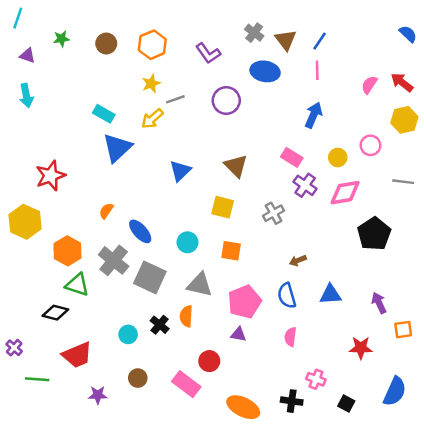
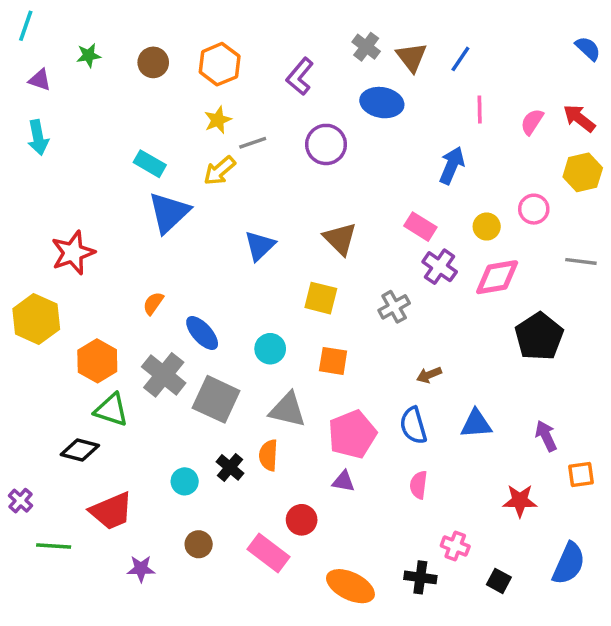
purple L-shape: (208, 53) -> (300, 76), turned 75
pink line: (317, 70) -> (480, 110), moved

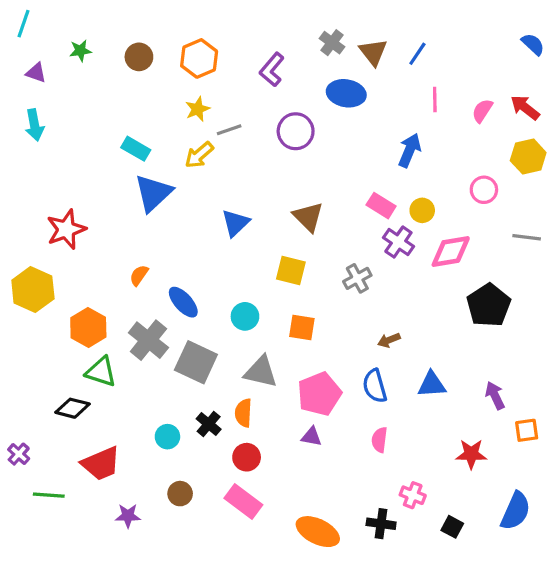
yellow circle: (487, 227) -> (422, 210), moved
red circle: (302, 520) -> (247, 457), moved

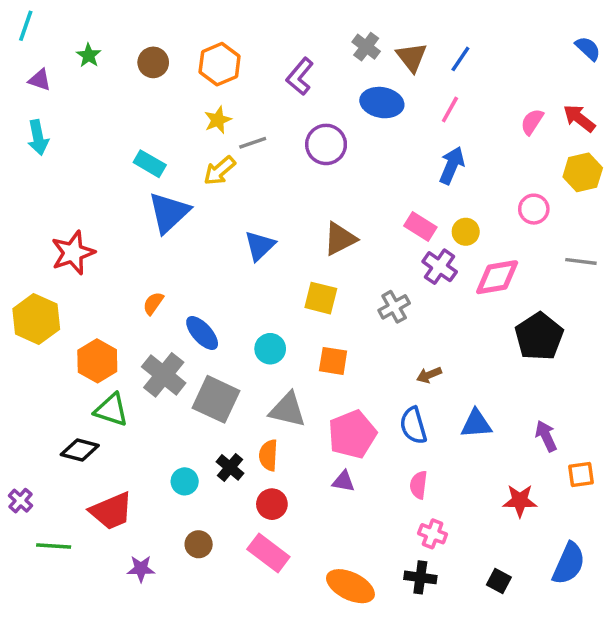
green star: (80, 51) -> (89, 55), turned -30
pink line: (435, 100) -> (450, 110), moved, turned 30
brown triangle: (308, 217) -> (340, 239), turned 48
pink cross: (413, 495) -> (433, 534), moved

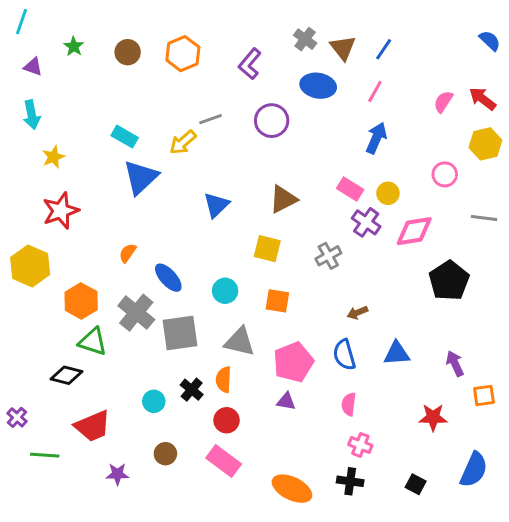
yellow star: (218, 120) -> (53, 157), moved
gray square: (216, 399) -> (180, 333), turned -33

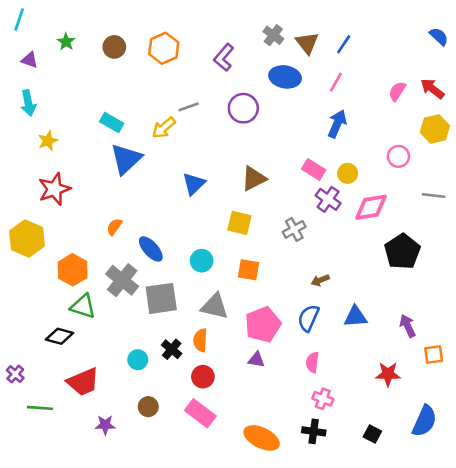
blue semicircle: (344, 355) -> (308, 318), turned 40

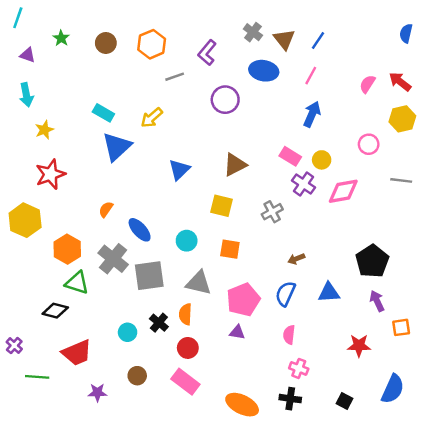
blue semicircle: (439, 36) -> (406, 33), turned -120
gray line: (189, 107) -> (175, 77), moved
black pentagon: (402, 252) -> (372, 261), moved

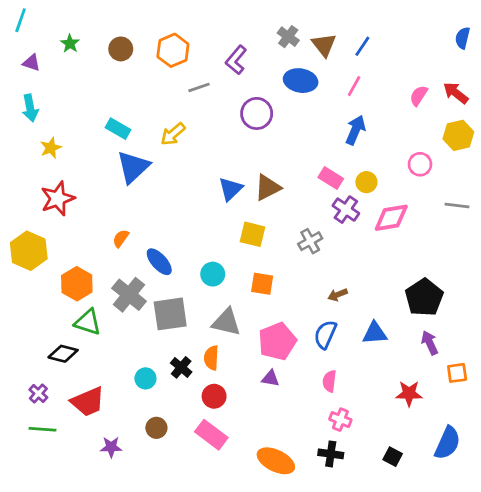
blue triangle: (179, 170) -> (231, 189), moved
purple cross: (14, 346) -> (38, 394), moved

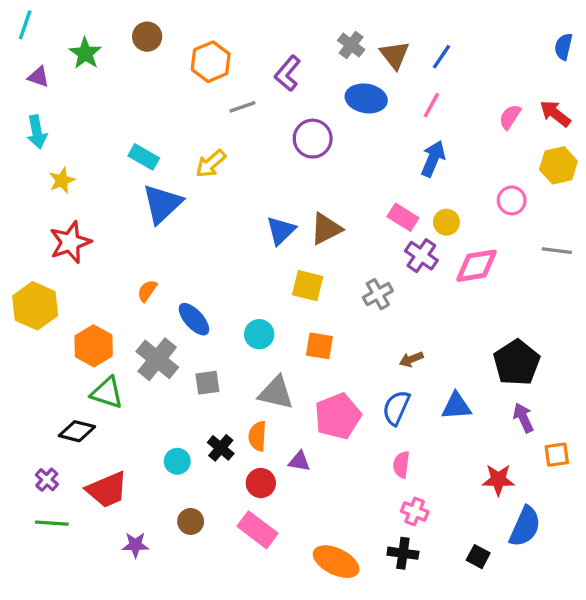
green star: (70, 43) -> (85, 53), size x1.4
brown circle: (121, 49) -> (147, 37), moved
gray square: (170, 314) -> (207, 383), size x0.6
purple triangle: (270, 378) -> (299, 461), moved
blue semicircle: (447, 443) -> (525, 526), moved

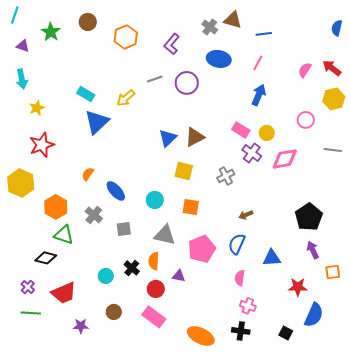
brown triangle: (395, 55) -> (233, 20), moved, turned -36
blue line: (441, 57) -> (264, 34), turned 49
gray line: (242, 107) -> (155, 79), moved
gray cross: (157, 359) -> (94, 215), size x0.7
blue triangle: (456, 406) -> (272, 258), moved

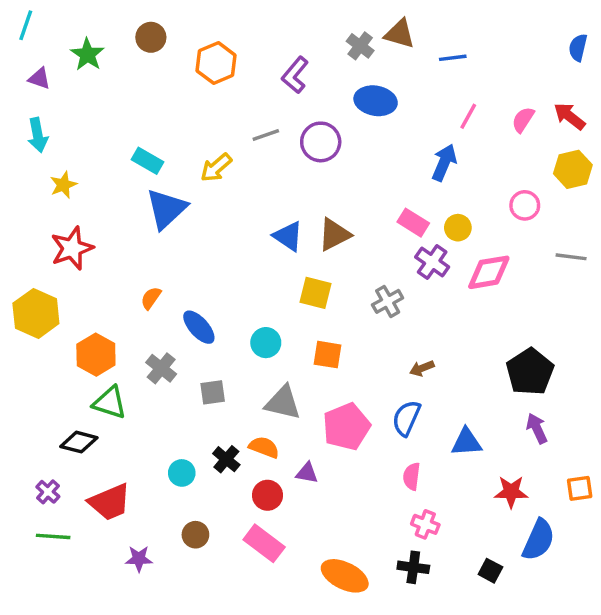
pink line: (258, 63) -> (468, 116), moved
blue triangle: (168, 138) -> (288, 236), turned -42
orange semicircle: (154, 261) -> (264, 447), turned 108
orange square: (333, 272) -> (580, 488), moved

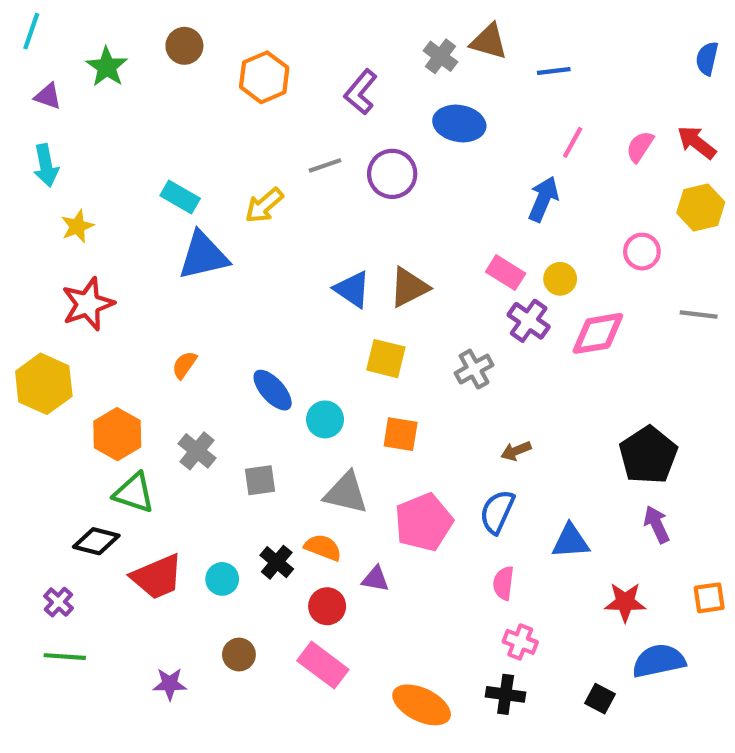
blue triangle: (166, 209) -> (203, 256), turned 30
blue ellipse: (199, 327) -> (273, 390), moved
red trapezoid: (110, 502) -> (157, 577), moved
blue semicircle: (539, 540) -> (659, 661), turned -126

